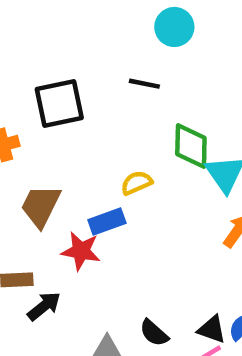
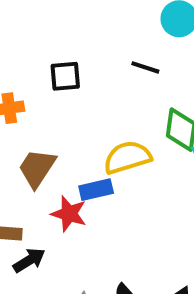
black square: (59, 103) -> (65, 76), size x0.7
yellow semicircle: (137, 183) -> (127, 157), size x1.6

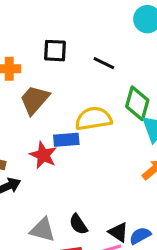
black line: (145, 67) -> (104, 63), moved
brown trapezoid: (37, 168) -> (35, 100), moved

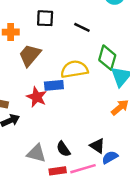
black triangle: (118, 232) -> (97, 146), moved

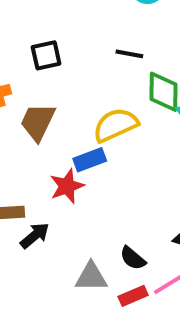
black line: (82, 27) -> (129, 54), moved
red star: (37, 97) -> (67, 186), turned -30

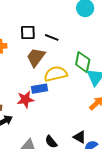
black line: (129, 54) -> (52, 37), moved
brown trapezoid: (38, 122) -> (36, 57), moved

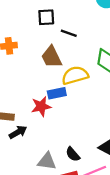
black square: (28, 32) -> (46, 17), moved
brown trapezoid: (36, 57) -> (51, 57), turned -60

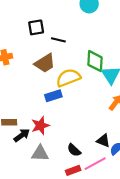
brown trapezoid: (51, 57) -> (45, 63), turned -90
red star: (41, 106) -> (40, 126), moved
gray triangle: (47, 161) -> (40, 153), moved

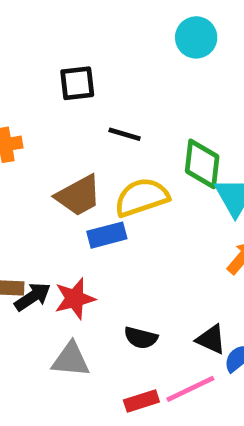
black line: (58, 40) -> (125, 134), moved
brown trapezoid: (45, 63) -> (78, 196), moved
black arrow: (22, 135) -> (33, 297), moved
black semicircle: (74, 150) -> (141, 338), moved, turned -32

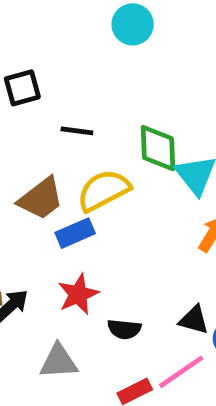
red star: (75, 299) -> (78, 294), moved

